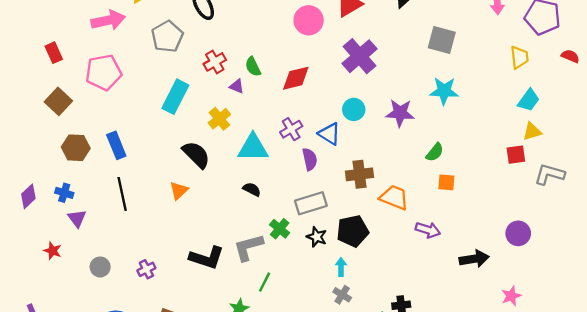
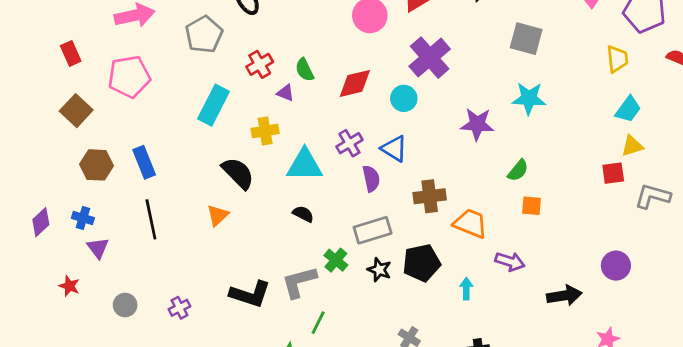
cyan circle: (354, 109) -> (404, 98), moved
yellow cross: (219, 119) -> (265, 131), turned 30
cyan arrow: (341, 267) -> (466, 289), moved

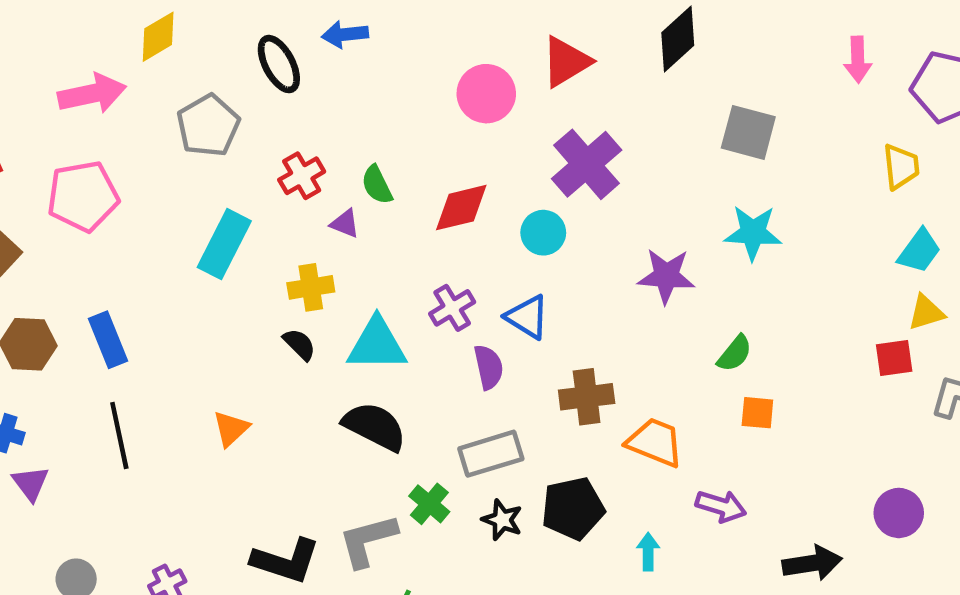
black semicircle: (238, 173) -> (299, 344), moved, size x0.6
black semicircle: (303, 214) -> (375, 426), size x1.8

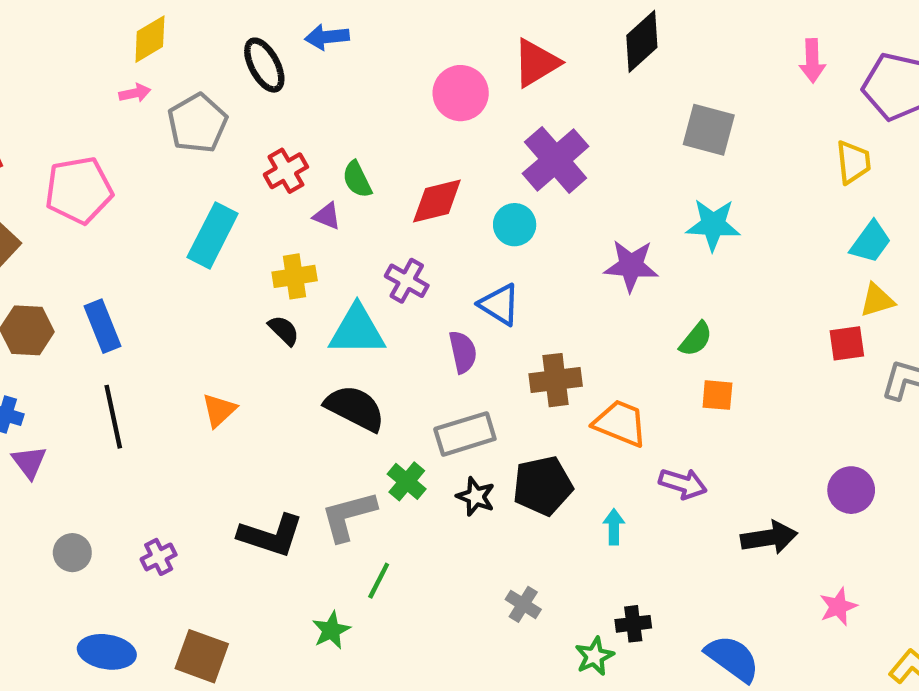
pink arrow: (92, 94) -> (135, 93), moved, size x0.5
purple cross: (452, 308) -> (407, 281), moved, turned -30

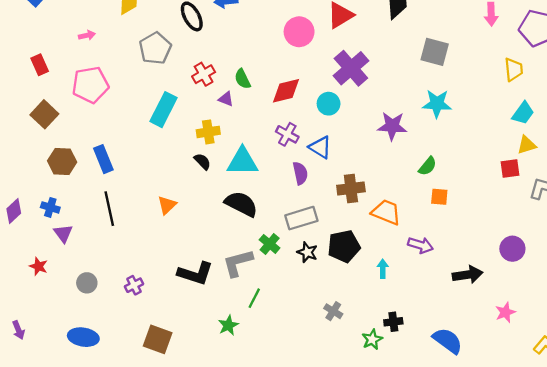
pink arrow: (135, 93) -> (87, 35), moved
purple cross: (407, 281) -> (287, 134), moved
blue ellipse: (107, 652) -> (83, 337), moved

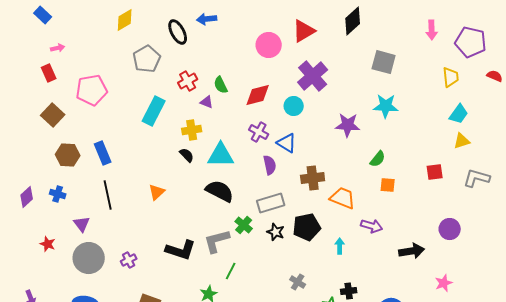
pink arrow: (87, 35) -> (58, 48), moved
red square: (510, 169) -> (435, 172), moved
purple triangle: (63, 233) -> (82, 224), moved
gray circle: (87, 283) -> (89, 258), size x1.8

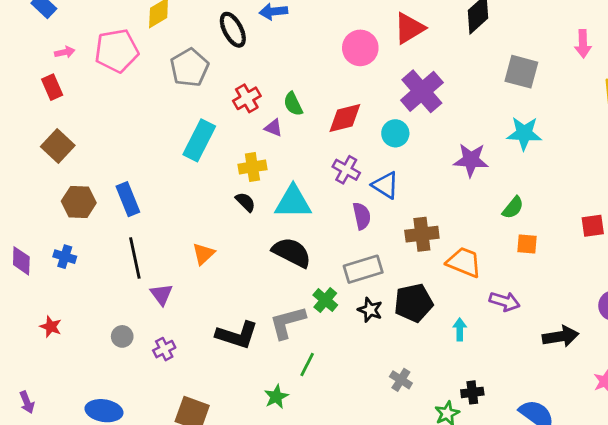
pink arrow: (432, 30) -> (583, 44), moved
pink pentagon: (92, 90) -> (117, 51), moved
purple diamond: (27, 197) -> (21, 261), turned -45
purple triangle: (82, 224) -> (161, 294), moved
gray circle: (89, 258) -> (122, 336), moved, size x0.5

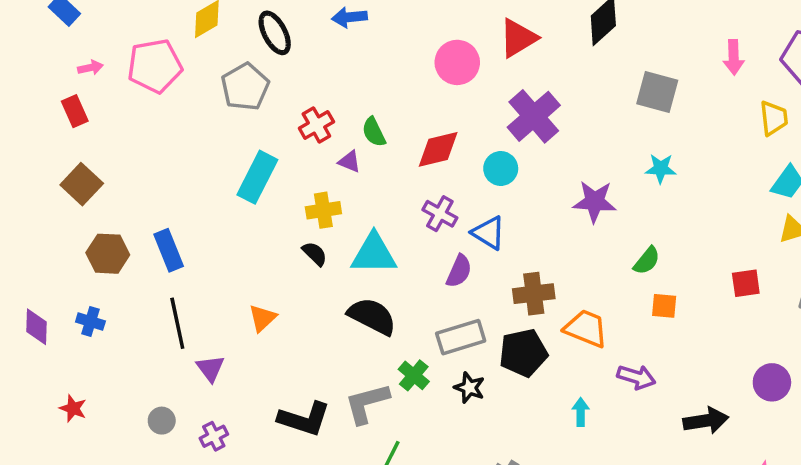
black ellipse: (233, 30) -> (275, 33), moved
cyan star: (524, 133) -> (661, 169), size x0.7
purple semicircle: (362, 216) -> (459, 271), turned 36
black pentagon: (414, 303) -> (523, 353), moved

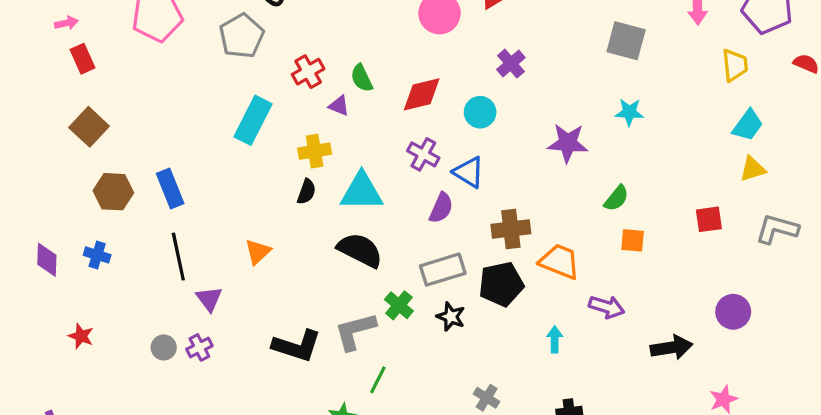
pink arrow: (90, 68) -> (66, 23), moved
purple cross: (534, 116) -> (511, 64), size x0.6
black semicircle: (315, 254) -> (306, 192), turned 65
purple cross: (214, 436) -> (199, 347), moved

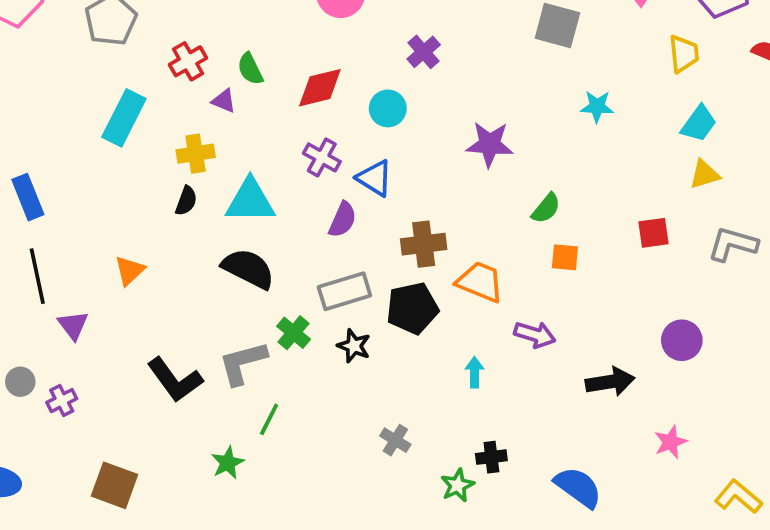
cyan star: (629, 112) -> (597, 107), moved
black L-shape: (297, 346) -> (175, 380), turned 36
purple cross: (199, 347) -> (62, 401), moved

